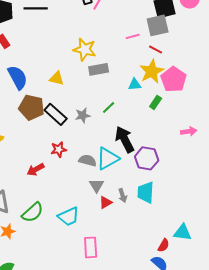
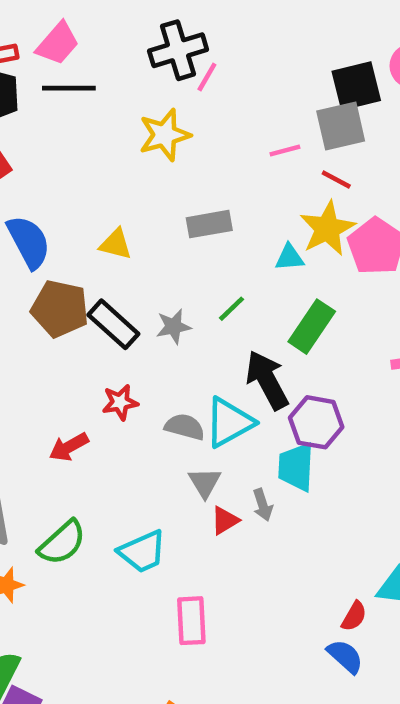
yellow star: (85, 49) -> (165, 135), moved, turned -30
green rectangle: (156, 102) -> (312, 327), moved, size x1.6
cyan trapezoid: (146, 192) -> (296, 467), moved

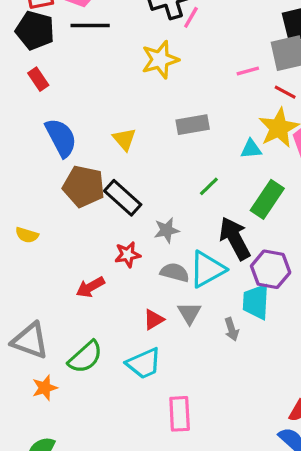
yellow triangle: (116, 244) -> (124, 139), turned 35
gray star: (174, 327) -> (167, 230), moved
red triangle: (225, 520) -> (154, 320), moved

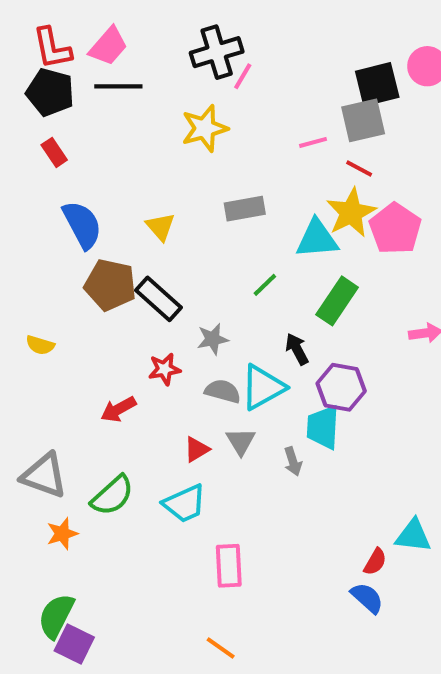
cyan triangle: (251, 149) -> (317, 239), size x1.6
black arrow: (235, 238) -> (297, 349), size x0.6

